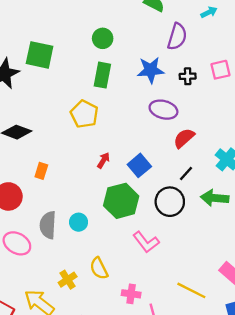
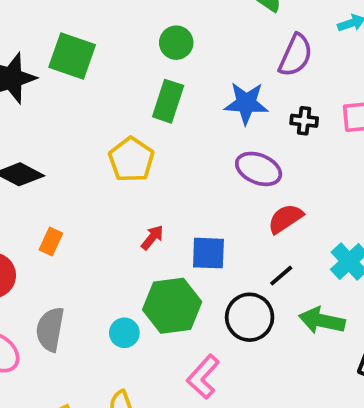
blue square: (139, 165) -> (208, 253), turned 35
cyan circle: (79, 222) -> (124, 333), moved
pink L-shape: (146, 242) -> (203, 377), turned 72

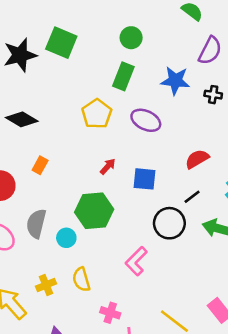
purple ellipse: (259, 169) -> (146, 120), moved
green hexagon: (172, 306) -> (94, 211), moved
cyan circle: (124, 333) -> (66, 238), moved

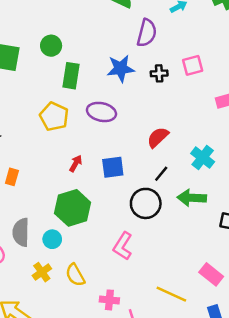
green circle: (131, 38) -> (51, 46), moved
yellow cross: (46, 285) -> (42, 272), moved

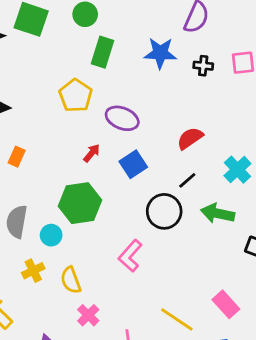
purple ellipse: (101, 112) -> (122, 118), moved
blue square: (113, 167) -> (133, 164), turned -35
pink cross: (109, 300) -> (88, 315), moved, turned 30

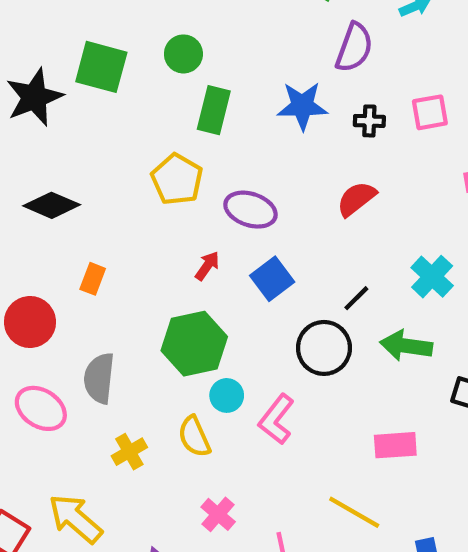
red semicircle: (190, 138) -> (356, 199), moved
cyan circle: (51, 235) -> (227, 395), moved
yellow semicircle: (71, 280) -> (194, 437), moved
pink rectangle: (226, 304) -> (395, 445), moved, turned -48

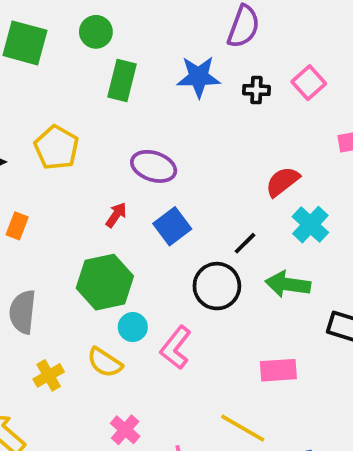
pink square: (430, 112) -> (309, 83), turned -32
yellow pentagon: (177, 179) -> (56, 148), moved
red semicircle: (356, 199) -> (282, 182), moved
yellow semicircle: (194, 437) -> (105, 362), turned -33

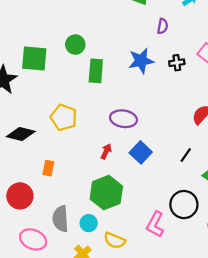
purple semicircle: (243, 26) -> (163, 26), size x0.6
black circle: (217, 286) -> (184, 205), moved
cyan circle: (133, 327) -> (89, 223), moved

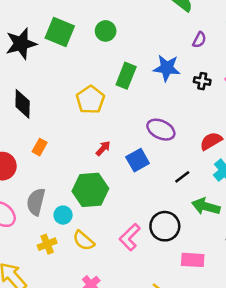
green rectangle: (96, 71) -> (126, 76), moved
yellow pentagon: (64, 117) -> (90, 100), moved
purple ellipse: (123, 119) -> (161, 130), moved
black diamond: (21, 134) -> (23, 104), turned 60

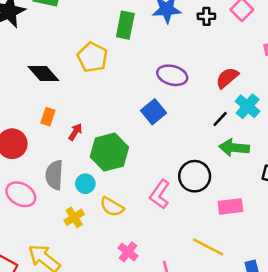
black diamond: (23, 104) -> (43, 73), moved, turned -32
red arrow: (103, 148) -> (75, 132), moved
black line: (182, 177) -> (220, 119), moved

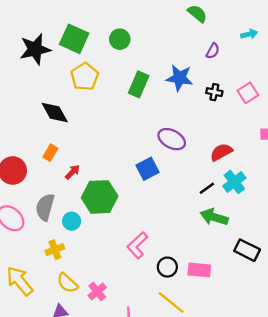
yellow pentagon: (92, 57) -> (85, 77), moved
black circle: (195, 176) -> (167, 267), moved, size x0.7
yellow semicircle: (112, 207) -> (67, 283), moved

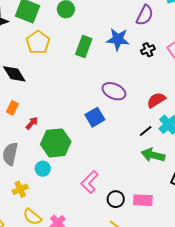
purple semicircle: (213, 51) -> (145, 15), size x1.5
black cross: (214, 92) -> (148, 50), turned -32
cyan circle: (72, 221) -> (43, 169), moved

